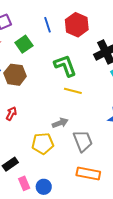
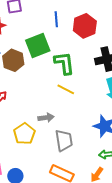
green square: (24, 44) -> (38, 46), moved, size x1.4
yellow pentagon: (43, 143) -> (24, 134), turned 30

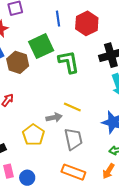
yellow line: (66, 89) -> (72, 107), moved

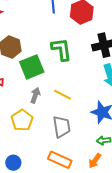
green square: (41, 46) -> (32, 67), moved
gray arrow: (54, 117) -> (35, 95), moved, turned -63

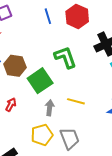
yellow pentagon: (22, 120) -> (42, 135), turned 30
gray trapezoid: (62, 127) -> (70, 138), moved

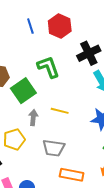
yellow pentagon: (42, 135) -> (14, 139), moved
gray trapezoid: (70, 138) -> (54, 148), turned 120

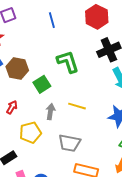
red hexagon: (60, 26) -> (97, 17), moved
green square: (23, 91) -> (42, 84), size x0.7

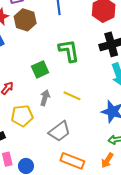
brown hexagon: (17, 69) -> (25, 20), moved
gray trapezoid: (69, 143) -> (59, 131), turned -55

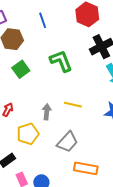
green square: (40, 69) -> (21, 69), moved

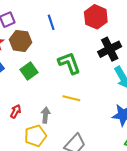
yellow line: (73, 105) -> (71, 98), moved
gray arrow: (47, 112) -> (45, 115), moved

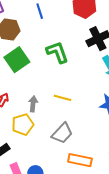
green square: (29, 71) -> (17, 60), size x1.4
yellow line: (71, 98) -> (62, 98), moved

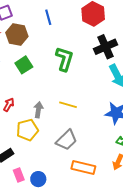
green L-shape: (57, 52) -> (64, 59), turned 35
green square: (17, 60) -> (24, 65), size x0.7

